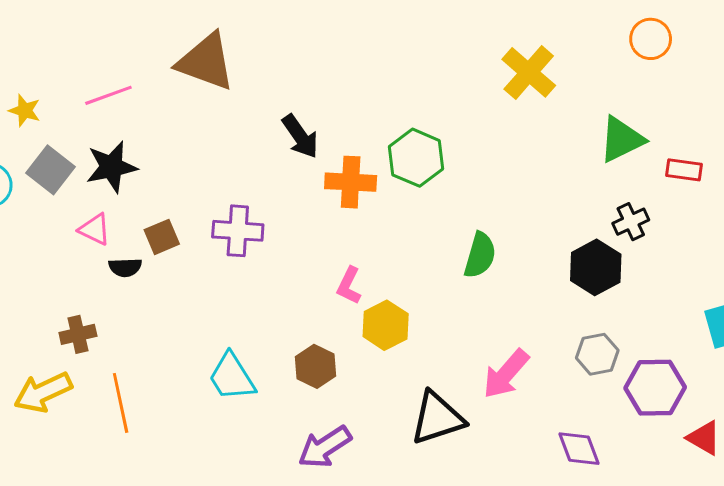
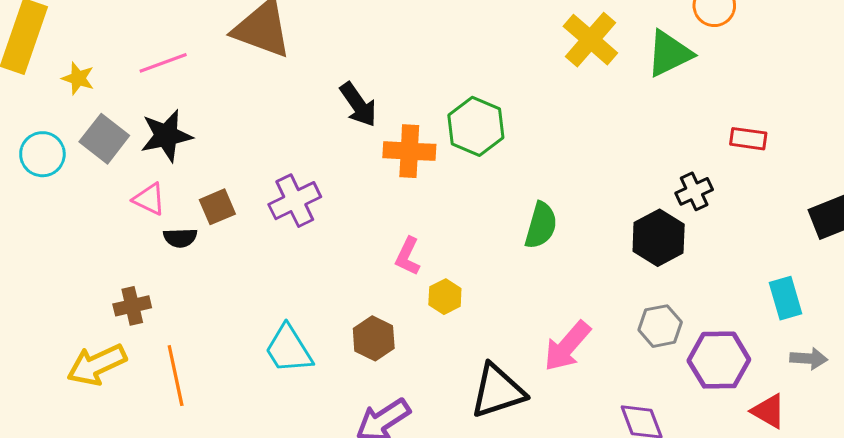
green triangle: (622, 139) -> (669, 54), moved
purple cross: (238, 231) -> (295, 201), turned -30
yellow hexagon: (386, 325) -> (445, 297), size x0.7

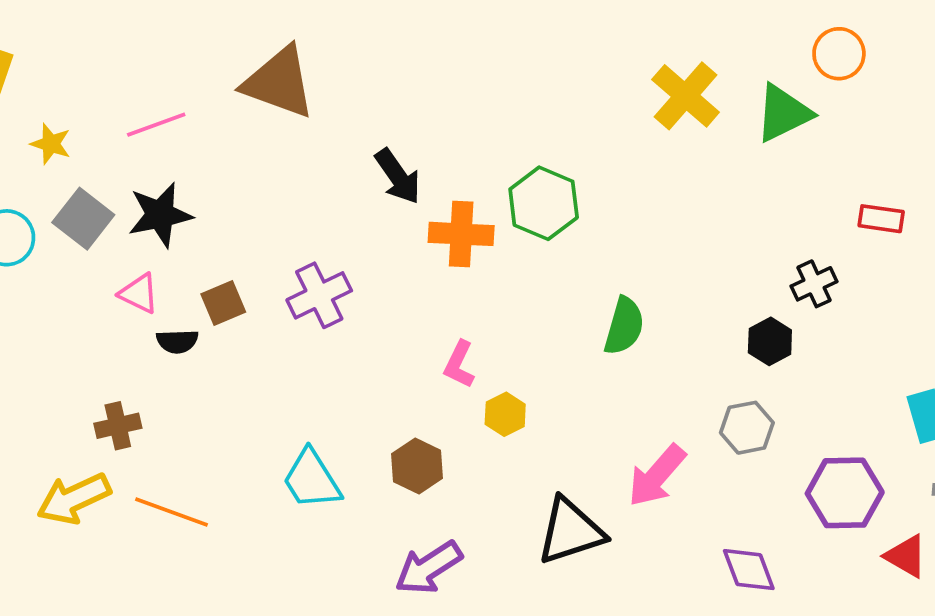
black hexagon: (659, 238) -> (770, 341), size x0.7
gray hexagon: (660, 326) -> (747, 428), moved
orange line: (176, 376) -> (172, 512), turned -58

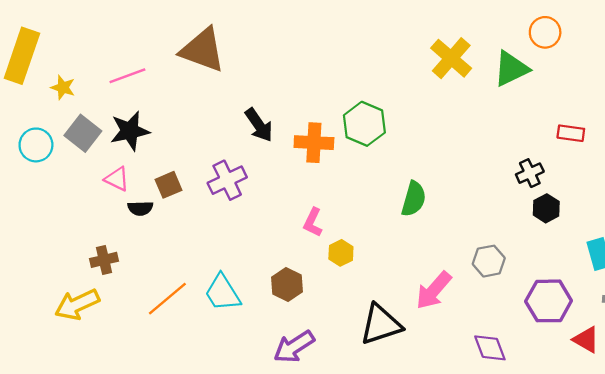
black arrow: (398, 176) -> (259, 125), moved
black hexagon: (770, 341) -> (546, 208), moved
orange line: (172, 512) -> (167, 299), moved, turned -60

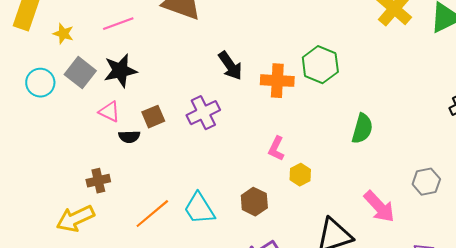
pink arrow: (434, 290) -> (379, 207), turned -84

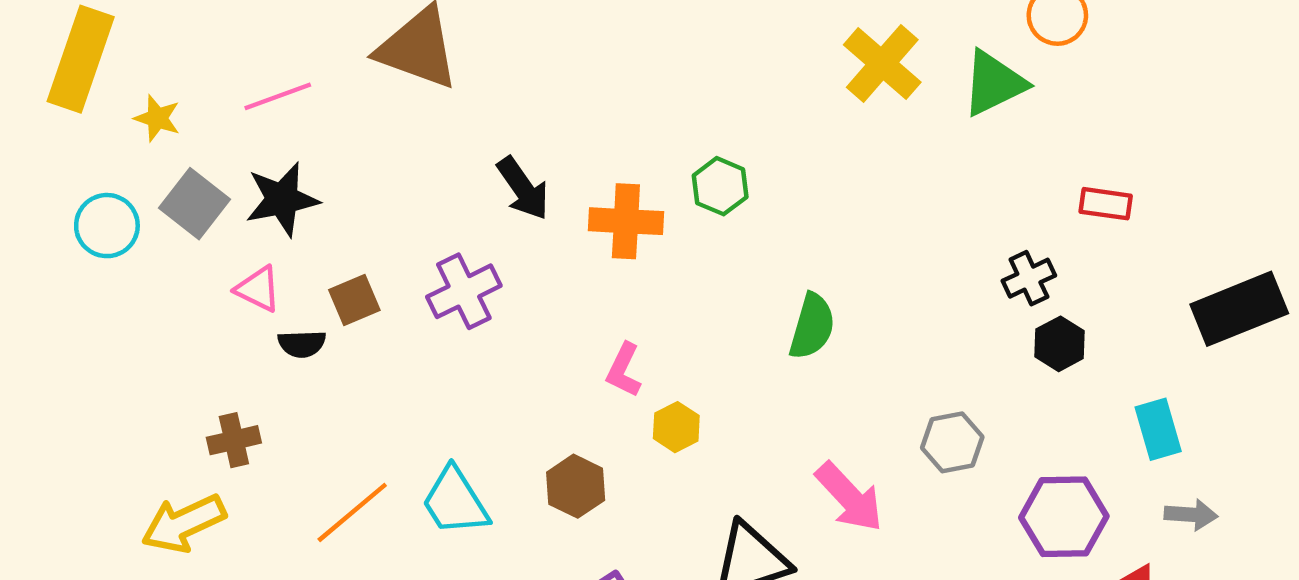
green hexagon: (320, 65) -> (720, 186), size x0.7

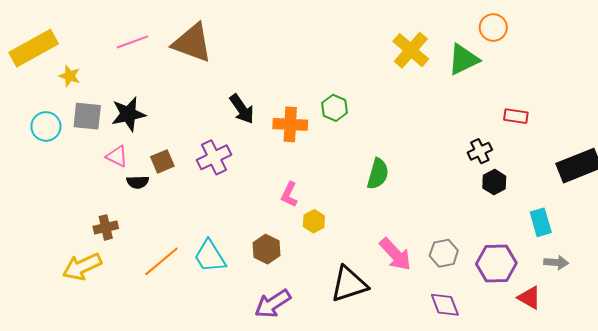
yellow rectangle: (81, 59) -> (34, 48), turned 42
pink line: (278, 96) -> (133, 42), moved
gray square: (195, 204) -> (87, 116), turned -32
gray hexagon: (952, 442) -> (444, 253), moved

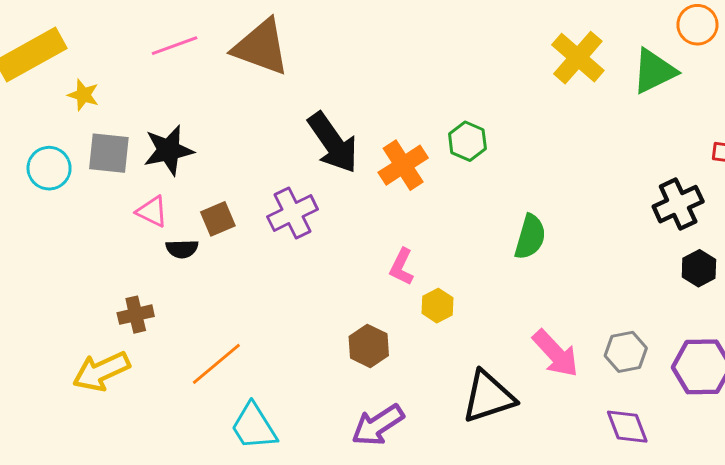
black arrow: (242, 109) -> (333, 143), size x1.4
orange cross: (290, 124) -> (403, 165), turned -36
black cross: (480, 151) -> (678, 204), size x1.4
black hexagon: (494, 182) -> (699, 268), moved
cyan trapezoid: (210, 256) -> (254, 427), moved

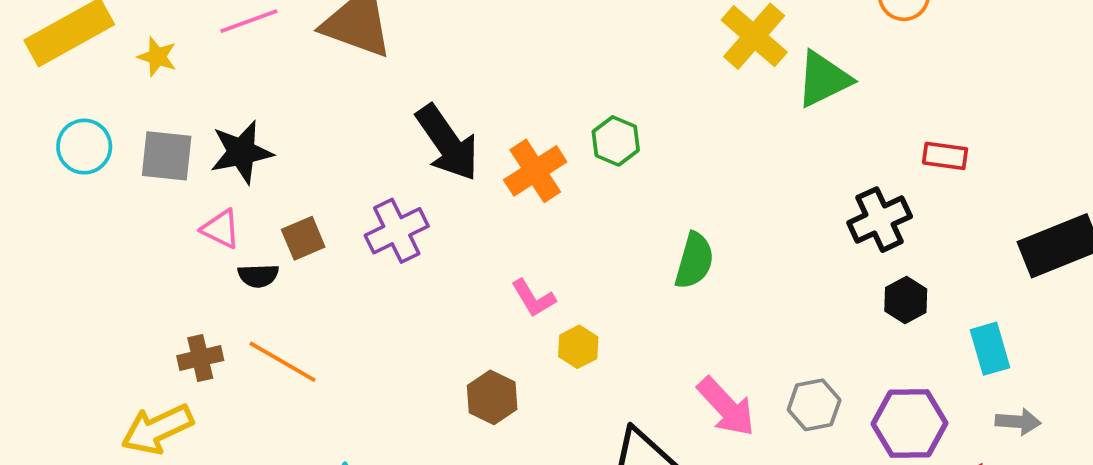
green triangle: (654, 71) -> (823, 79), moved
yellow star: (83, 95) -> (157, 57), moved
cyan circle: (49, 168) -> (84, 147), moved
pink L-shape: (402, 267) -> (533, 298), turned -57
orange line: (216, 364) -> (283, 362), moved, turned 70

